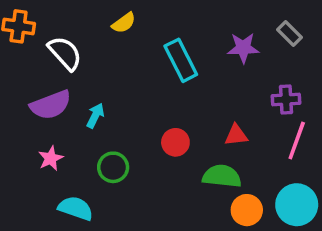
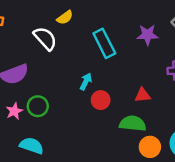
white semicircle: (65, 53) -> (45, 38), moved
cyan arrow: (95, 116) -> (86, 82), moved
green circle: (113, 167) -> (38, 106), moved

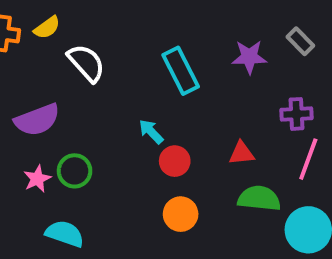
yellow semicircle: (65, 17) -> (47, 27), moved
cyan arrow: (86, 82) -> (151, 132), turned -70
green semicircle: (133, 123) -> (259, 198), moved
orange circle: (150, 147) -> (181, 214), moved

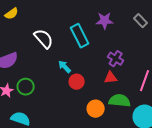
purple star: (249, 57) -> (105, 21), moved
white semicircle: (86, 63) -> (44, 39), moved
purple cross: (296, 114) -> (116, 59), moved, turned 35
orange circle: (181, 214) -> (96, 109), moved

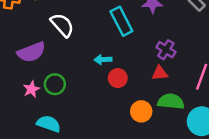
white semicircle: (44, 39) -> (62, 25), moved
cyan arrow: (65, 67) -> (103, 60), turned -48

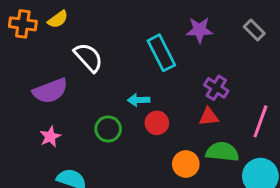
green circle: (55, 84) -> (108, 129), moved

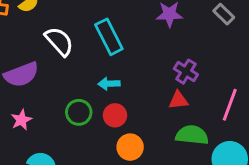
cyan rectangle: (161, 53) -> (109, 37), moved
red circle: (157, 123) -> (115, 115), moved
orange circle: (186, 164) -> (130, 147), moved

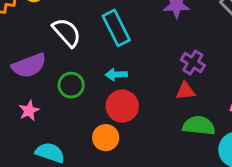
green circle: (79, 112) -> (71, 85), moved
red circle: (115, 115) -> (122, 106), size x1.4
orange circle: (130, 147) -> (106, 138), moved

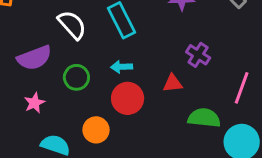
red triangle: (185, 91) -> (173, 83), moved
orange circle: (106, 138) -> (96, 130), moved

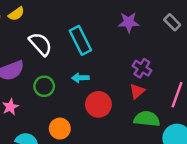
red triangle: (173, 83) -> (137, 91), moved, turned -35
red circle: (128, 98) -> (98, 104), moved

